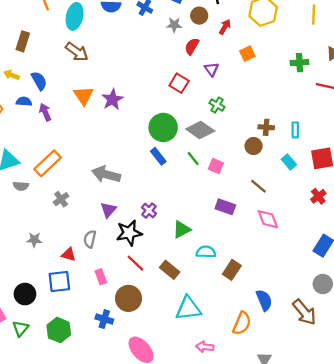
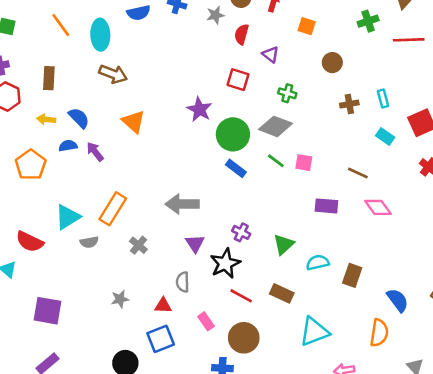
orange square: (247, 54) -> (307, 26), turned -32
purple star: (112, 99) -> (199, 110), moved
brown circle: (254, 146) -> (332, 63), moved

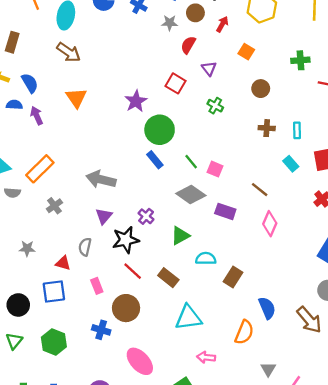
gray diamond: (276, 126) -> (191, 194), moved
pink diamond: (378, 207) -> (270, 224), turned 45

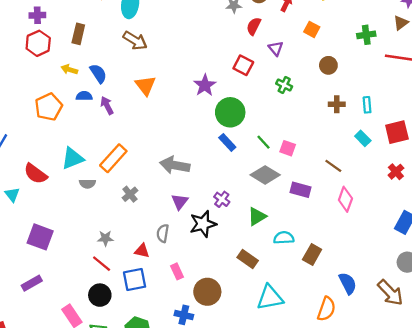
red line: (133, 271) -> (102, 264), moved

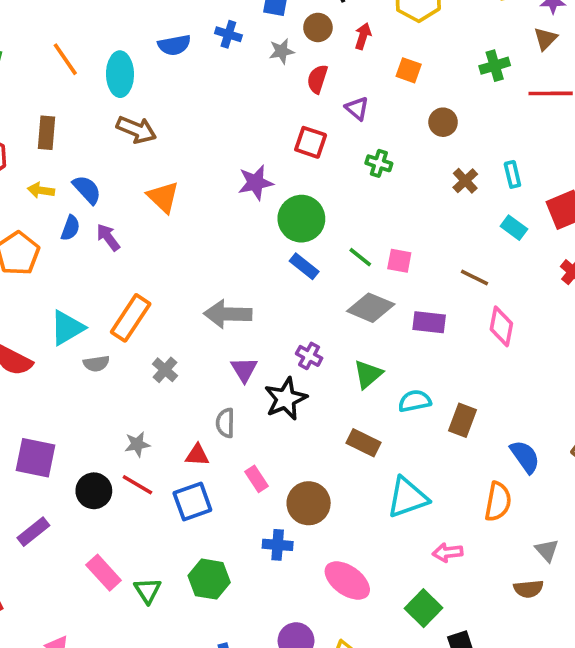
purple star: (205, 85) -> (256, 183), turned 30
blue semicircle: (84, 96) -> (70, 228), turned 119
brown cross: (337, 104) -> (465, 181), turned -35
black circle: (100, 295) -> (94, 491), moved

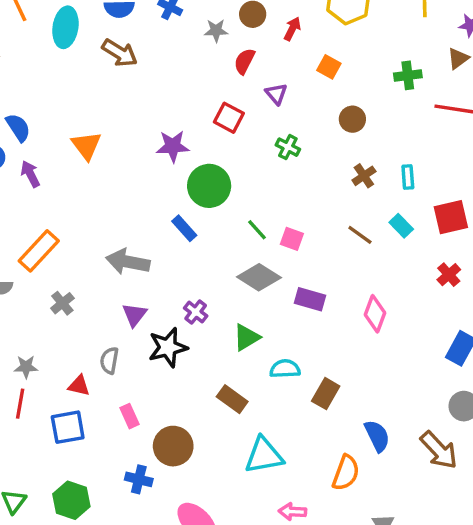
brown arrow: (136, 130) -> (120, 53), moved
blue rectangle: (304, 266) -> (184, 228), moved
brown line: (475, 277) -> (360, 235), moved
red line: (137, 485) -> (20, 404), turned 60

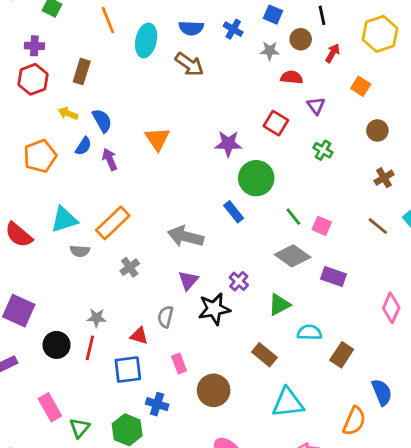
red semicircle: (244, 61) -> (292, 77), turned 65
pink diamond: (375, 314) -> (391, 308), moved
blue cross: (139, 479) -> (157, 404), moved

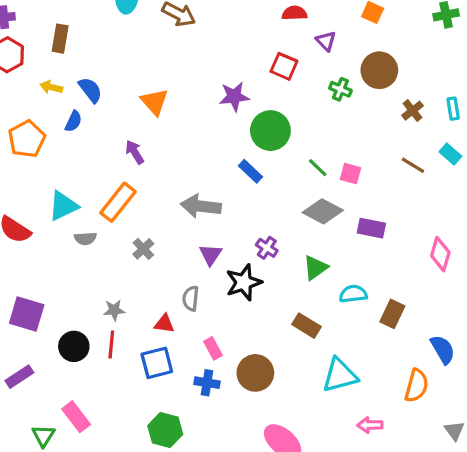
brown circle: (377, 130) -> (379, 70), moved, size x1.5
purple arrow: (110, 159) -> (135, 152), moved
blue cross: (157, 404) -> (207, 383), moved
green triangle: (80, 428) -> (43, 436), moved

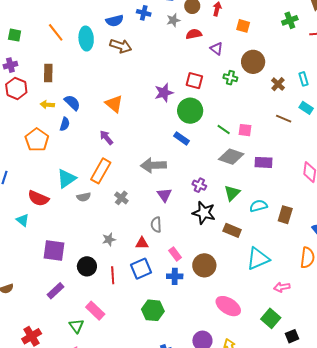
red square: (284, 66) -> (194, 81), moved
black star: (244, 282) -> (204, 213), moved, turned -30
red line: (111, 344) -> (113, 275), moved

